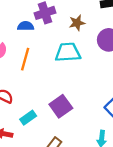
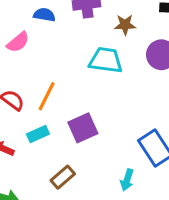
blue semicircle: (26, 26) -> (44, 15), moved
orange line: (25, 59) -> (47, 96), moved

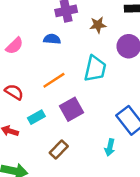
blue semicircle: (44, 15) -> (52, 39), moved
cyan trapezoid: (106, 60) -> (95, 69), moved, turned 100
orange line: (47, 96) -> (54, 80), moved, turned 35

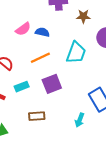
blue semicircle: (52, 39) -> (42, 32), moved
pink semicircle: (14, 46) -> (23, 29), moved
brown rectangle: (59, 150) -> (37, 116), turned 35

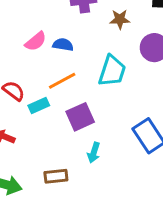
cyan rectangle: (22, 87) -> (39, 105), moved
brown rectangle: (37, 116) -> (56, 176), moved
cyan arrow: (80, 120) -> (94, 153), moved

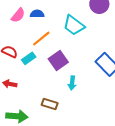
cyan trapezoid: (112, 71) -> (74, 25), turned 120
brown rectangle: (56, 176) -> (50, 104), turned 35

